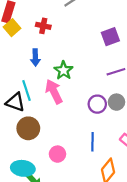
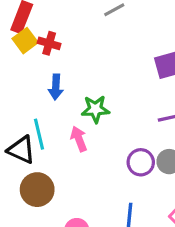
red cross: (43, 26) -> (49, 43), moved
green star: (64, 70) -> (95, 109), turned 30
pink arrow: (54, 92) -> (79, 139), size x0.7

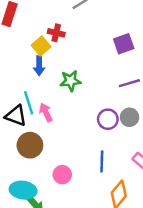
yellow square: (25, 41) -> (41, 46), moved
red cross: (49, 43) -> (56, 33), moved
pink arrow: (79, 139) -> (46, 112), moved

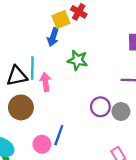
black triangle: (16, 116) -> (17, 76), turned -50
blue line: (102, 162) -> (59, 135), moved

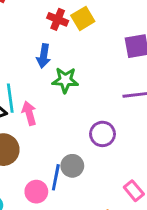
yellow square: (61, 19) -> (83, 18), moved
blue arrow: (53, 37) -> (44, 56), moved
gray circle: (121, 111) -> (72, 166), moved

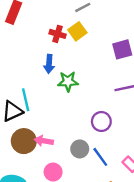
pink arrow: (29, 113) -> (44, 141), moved, turned -60
blue line: (56, 177) -> (100, 157), moved, turned -42

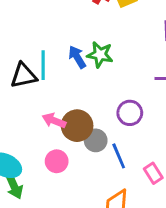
blue arrow: (49, 64) -> (77, 57), moved, turned 132
brown circle: (24, 141) -> (77, 126), moved

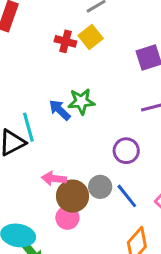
brown circle: (77, 126) -> (73, 196), moved

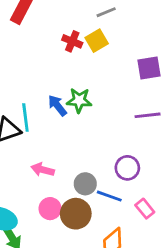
purple circle: (126, 151) -> (127, 168), moved
brown circle: (73, 196) -> (76, 214), moved
blue line: (127, 196) -> (109, 196), turned -40

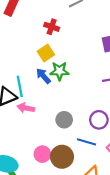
yellow square: (97, 41) -> (46, 53), moved
pink arrow: (43, 170) -> (26, 108), moved
gray circle: (85, 184) -> (64, 120), moved

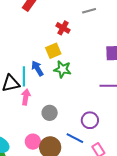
blue arrow: (43, 76) -> (37, 68), moved
pink arrow: (26, 108) -> (26, 97), turned 77
gray circle: (64, 120) -> (50, 113), moved

